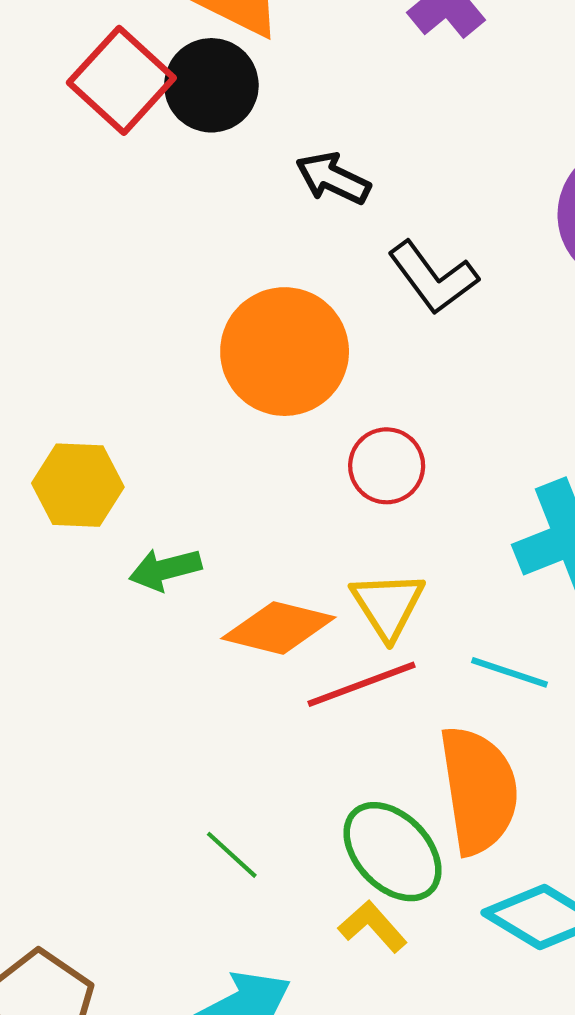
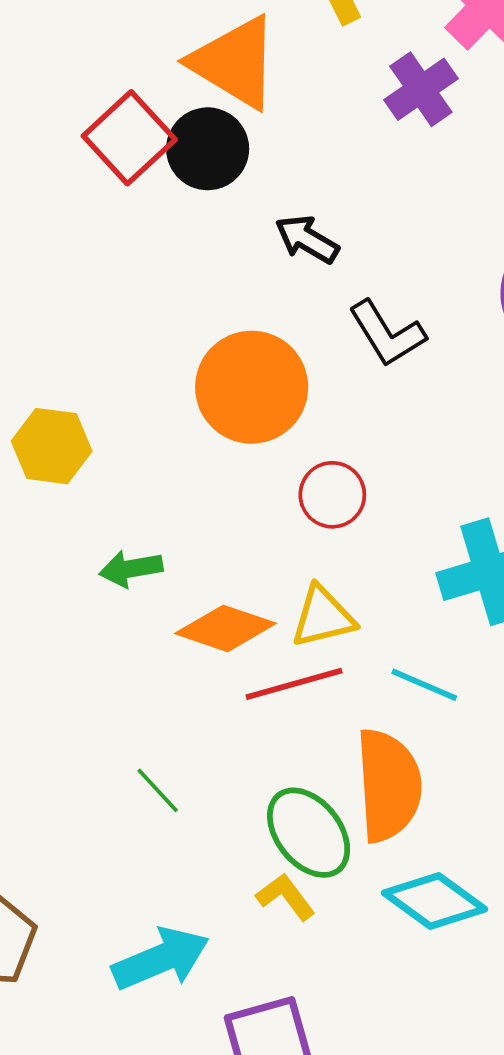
yellow hexagon: (78, 485) -> (52, 446), moved
yellow triangle: (388, 605) -> (323, 617), turned 44
green line: (232, 855) -> (158, 790), moved

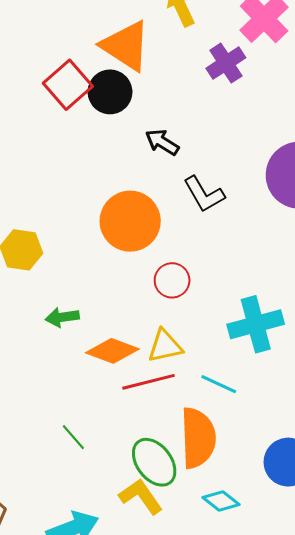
yellow L-shape: (286, 897) -> (141, 496), size x1.4
cyan diamond: (434, 901) -> (221, 501), size x0.7

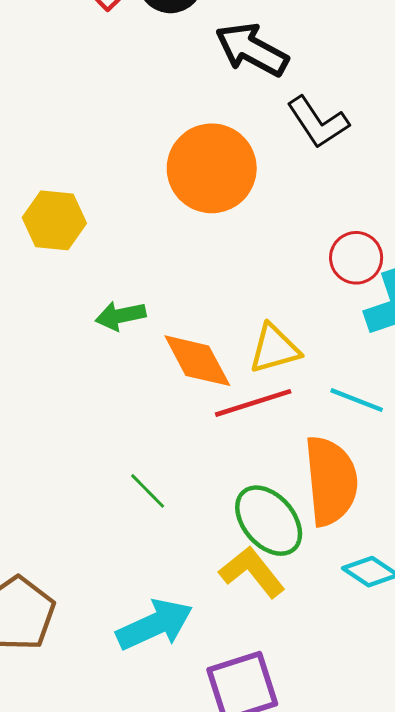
black arrow: (162, 142) -> (252, 49), size x1.4
red circle: (172, 280) -> (356, 258), moved
orange diamond: (112, 351) -> (197, 361), turned 45

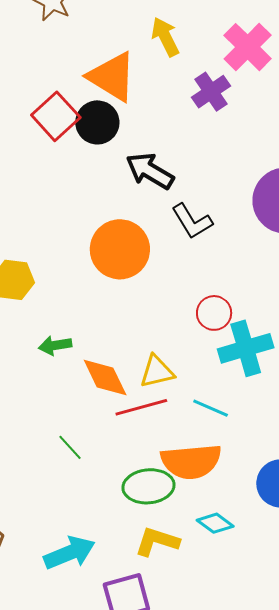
orange semicircle: (331, 481) -> (191, 461), turned 88
green line: (148, 491) -> (70, 447), moved
green ellipse: (269, 521) -> (148, 486), turned -57
yellow L-shape: (252, 572) -> (157, 541), moved, turned -36

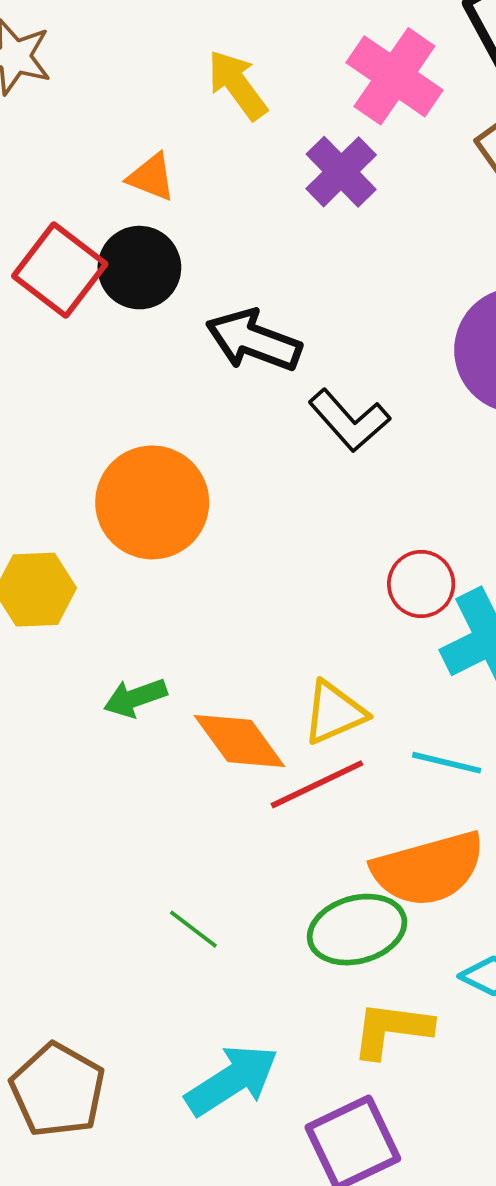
orange triangle: (112, 77) -> (151, 177), size x0.5
orange circle: (120, 249) -> (152, 502), moved
green line: (70, 447) -> (193, 929), moved

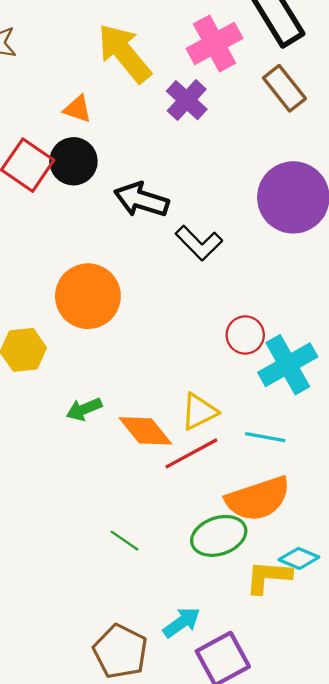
pink cross: (394, 76) -> (215, 43), turned 30
yellow arrow: (237, 85) -> (124, 53), size x1.5
yellow L-shape: (392, 1030) -> (268, 577), moved
cyan arrow: (232, 1080) -> (182, 622), moved, size x0.7
brown pentagon: (58, 1090) -> (120, 651), moved

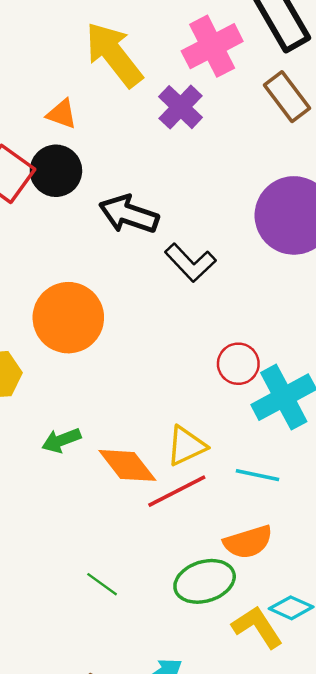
orange semicircle: (258, 499) -> (248, 542), size x0.7
yellow L-shape: (268, 577) -> (257, 627), turned 51

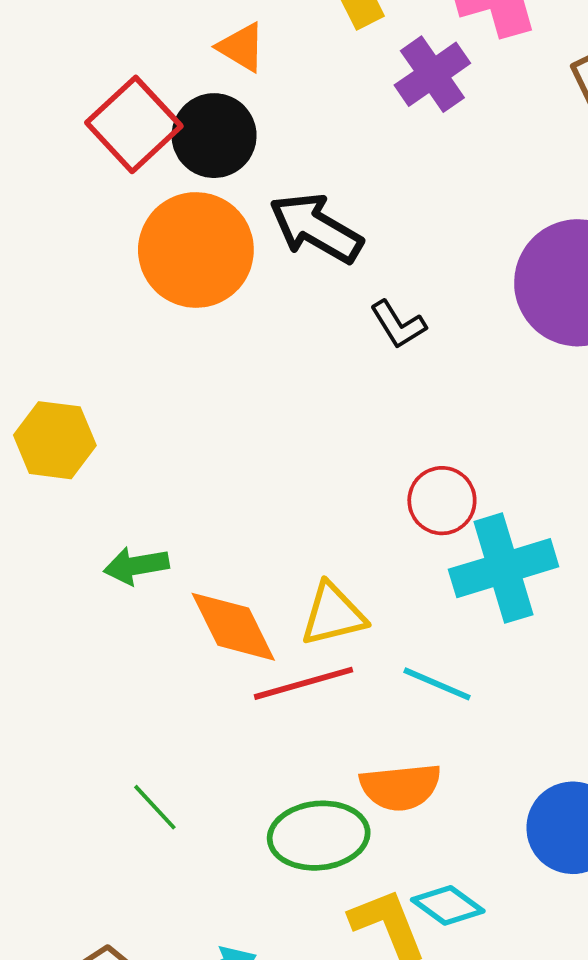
black L-shape: (190, 263) -> (398, 324), size x0.7
orange circle: (68, 318) -> (196, 250), moved

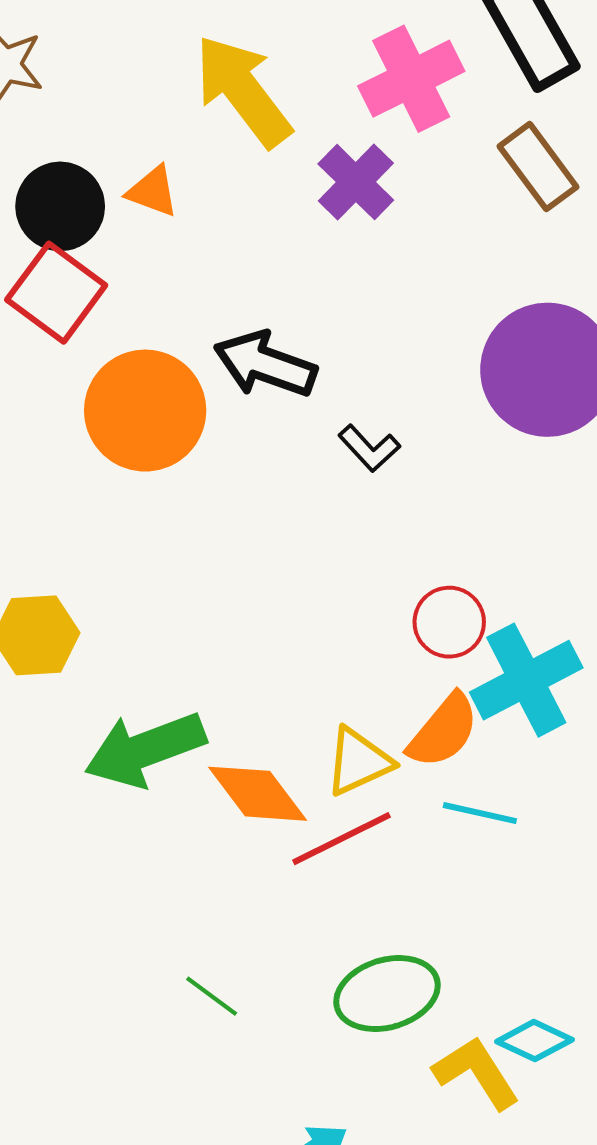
black circle: (214, 136) -> (60, 206), moved
green arrow: (136, 566) -> (145, 749), size x1.8
orange semicircle: (400, 787) -> (443, 731), moved, turned -34

